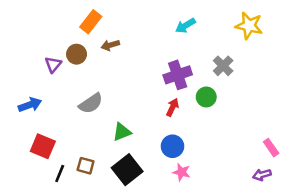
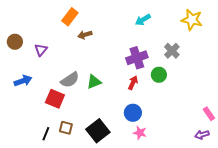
brown circle: (77, 54) -> (15, 42), moved
green triangle: (122, 132) -> (94, 82), moved
red square: (43, 146) -> (55, 99), moved

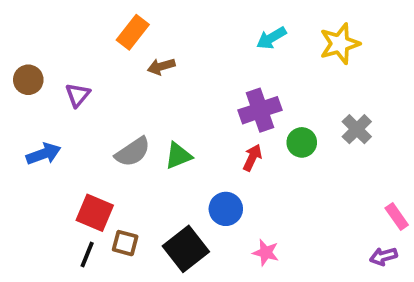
yellow star: (192, 20) -> (340, 44), moved, turned -30
gray cross: (172, 51) -> (357, 129), moved
red square: (55, 99) -> (95, 213), moved
blue circle: (133, 113) -> (226, 209), moved

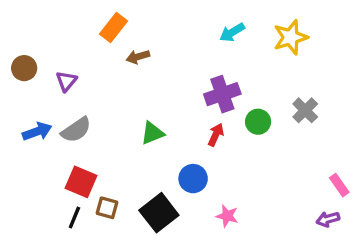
gray semicircle: (133, 152) -> (76, 130), moved

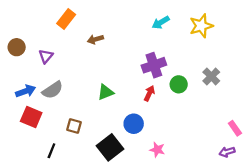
orange rectangle: (113, 28) -> (66, 19), moved
red square: (81, 182) -> (31, 117), moved
brown square: (107, 208) -> (74, 126), moved

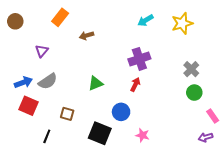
brown circle: (17, 47) -> (15, 21), moved
green circle: (179, 84) -> (194, 93), moved
black square: (110, 147) -> (100, 133), turned -30

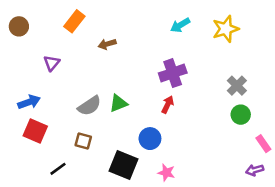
gray semicircle: (48, 81) -> (89, 106), moved
pink star: (142, 135) -> (166, 173), moved
black line: (47, 136) -> (58, 169), turned 32

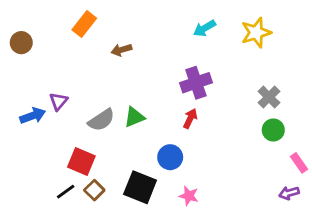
brown circle: (19, 26) -> (21, 43), moved
purple triangle: (52, 63) -> (58, 101), moved
red square: (35, 131) -> (81, 161), moved
brown square: (83, 141) -> (94, 190), moved, turned 30

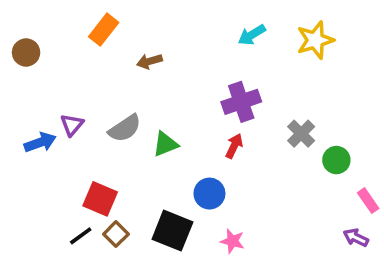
gray cross: (269, 97) -> (301, 134), moved
gray semicircle: (101, 120) -> (125, 128), moved
purple arrow: (289, 193) -> (356, 238), turned 42

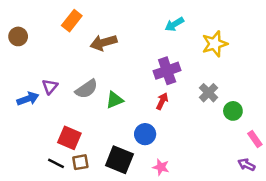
yellow star: (315, 40) -> (215, 44), moved
brown arrow: (149, 61) -> (104, 43), size x1.5
brown square: (116, 234) -> (80, 162), turned 35
black line: (81, 236) -> (56, 163), turned 63

